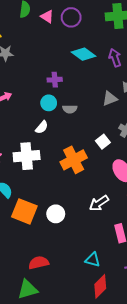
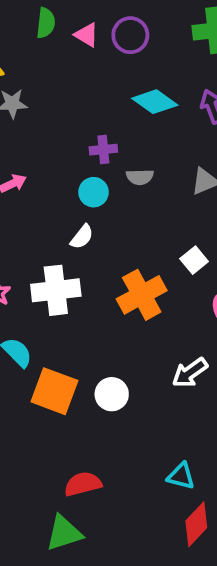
gray semicircle: (70, 109) -> (140, 177), moved

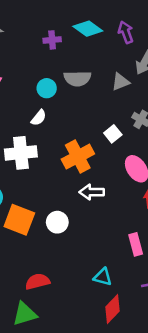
purple cross: (103, 150) -> (52, 40), moved
gray semicircle: (140, 177) -> (77, 78), size x1.5
white arrow: (190, 373) -> (92, 192), moved, turned 35

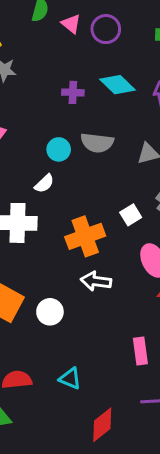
cyan triangle: (103, 277) -> (70, 379), moved

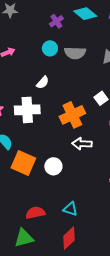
purple cross: (73, 92) -> (56, 21), turned -32
cyan circle: (59, 149) -> (50, 48), moved
red diamond: (102, 425) -> (69, 238), moved

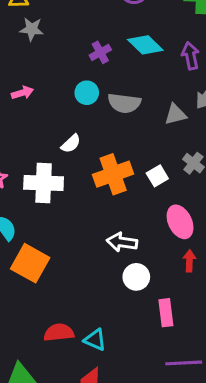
orange cross: (72, 115) -> (113, 174), moved
white circle: (53, 166) -> (136, 277), moved
red semicircle: (35, 213) -> (59, 333), moved

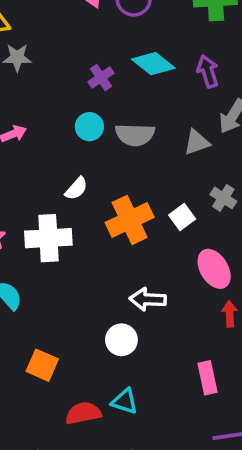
orange square: (30, 263) -> (42, 365), moved, size x0.7
white circle: (136, 277) -> (121, 340), moved
cyan triangle: (95, 340) -> (125, 401), moved

